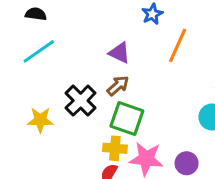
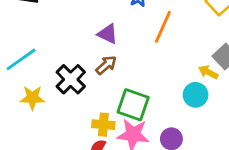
cyan line: (39, 51) -> (21, 59), moved
green square: (127, 118) -> (133, 105), moved

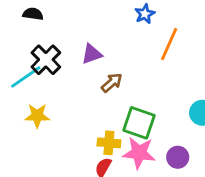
purple triangle: (108, 34) -> (92, 54), moved, turned -45
black cross: (71, 79) -> (46, 60), moved

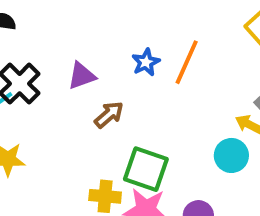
blue star: (145, 14) -> (146, 62), moved

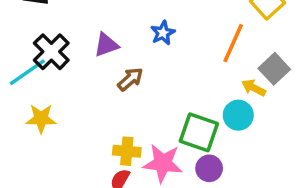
orange line: (187, 62) -> (233, 43), moved
green square: (146, 169) -> (199, 132), moved

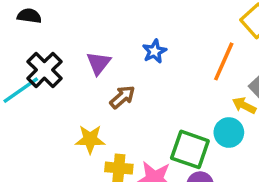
purple triangle: (106, 45) -> (99, 63), turned -32
yellow star: (41, 119) -> (90, 139), moved

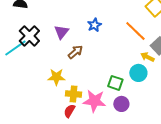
orange line: (224, 61) -> (135, 31), turned -70
green square: (190, 149) -> (115, 83), size x0.7

